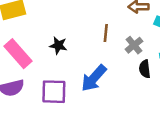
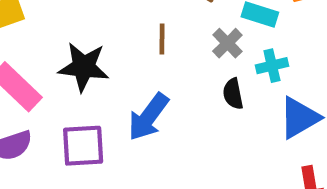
black star: (58, 45) -> (84, 67), size x1.6
gray cross: (134, 45) -> (227, 43), moved

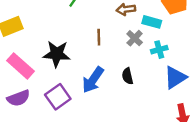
black semicircle: (233, 94) -> (128, 76), moved
purple square: (83, 146) -> (58, 97), turned -30

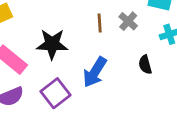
gray cross: (135, 38) -> (128, 21), moved
black semicircle: (128, 76) -> (145, 65), moved

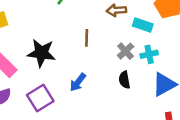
gray cross: (128, 21) -> (126, 51), moved
blue arrow: (95, 72) -> (78, 82), size x0.7

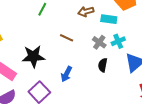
brown line: (87, 38) -> (67, 38), turned -56
black semicircle: (124, 80) -> (103, 65), turned 32

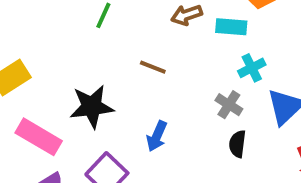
gray cross: (99, 42) -> (229, 105), moved
black semicircle: (103, 65) -> (237, 144), moved

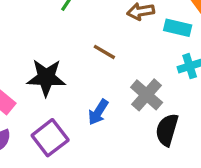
gray cross: (229, 105) -> (147, 95), moved, size x1.4
black semicircle: (237, 144) -> (167, 130), size x1.4

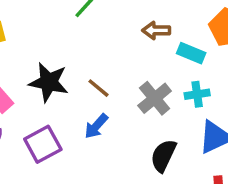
brown line: (104, 52) -> (98, 88), moved
gray cross: (147, 95) -> (155, 98), moved

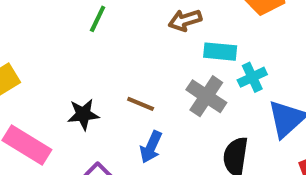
cyan rectangle: (191, 53) -> (220, 52), moved
black star: (49, 82) -> (83, 114), size x0.7

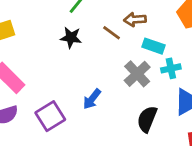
brown line: (141, 104) -> (112, 33), moved
black star: (83, 114) -> (71, 38), moved

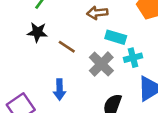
brown line: (112, 33) -> (67, 47), moved
blue arrow: (92, 99) -> (60, 90), turned -36

